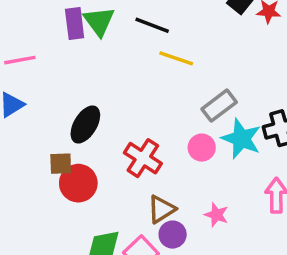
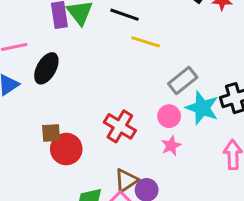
black ellipse: (85, 124) -> (46, 68), moved
brown triangle: (161, 209) -> (126, 180), moved
pink star: (216, 215) -> (171, 146), moved, turned 30

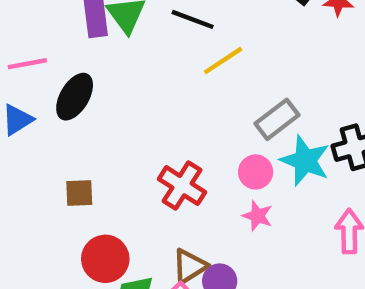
yellow line: (146, 42) -> (223, 61), turned -52
pink star: (171, 146) -> (257, 216), turned -30
red circle: (66, 149) -> (105, 259), moved

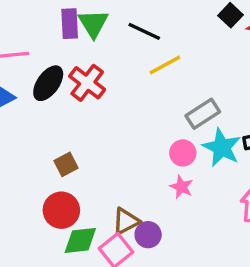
red cross: (182, 186) -> (87, 83), moved
brown square: (79, 193) -> (66, 164), moved, turned -30

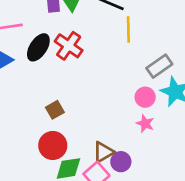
yellow line: (165, 65) -> (128, 29), turned -60

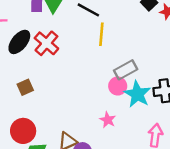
pink circle: (145, 97) -> (118, 86), moved
brown square: (55, 110) -> (25, 87), moved

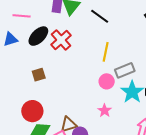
yellow line: (101, 34) -> (106, 52), moved
pink circle: (118, 86) -> (107, 81), moved

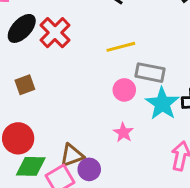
yellow line: (106, 52) -> (121, 47), turned 66
gray rectangle: (125, 70) -> (150, 73), turned 36

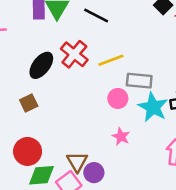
black ellipse: (22, 28) -> (41, 65), moved
red cross: (55, 33) -> (74, 54), moved
brown triangle: (72, 155) -> (77, 162), turned -35

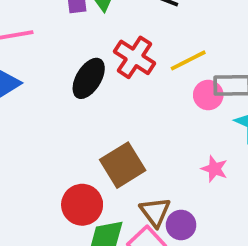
pink circle: (118, 98) -> (208, 95), moved
brown square: (29, 103) -> (123, 165), moved, size x1.6

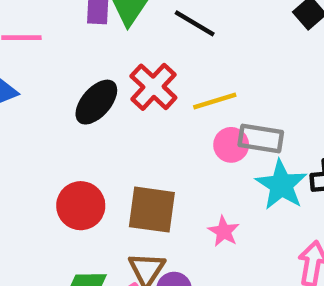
brown square: (123, 165) -> (152, 210), moved, turned 30
red circle: (82, 205) -> (81, 206), moved

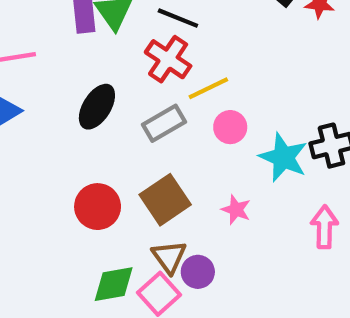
red cross: (153, 87) -> (168, 59), moved
gray rectangle: (261, 138) -> (164, 123), moved, turned -30
brown square: (152, 210) -> (165, 200), turned -33

